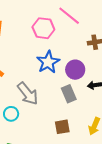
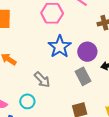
gray arrow: (28, 94) -> (42, 80), size x0.7

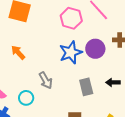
purple circle: (87, 52) -> (95, 49), moved

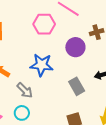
blue star: (71, 52) -> (42, 65), moved, turned -30
gray arrow: (46, 80) -> (25, 90), moved

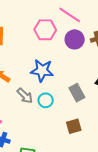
purple circle: (75, 47) -> (75, 39), moved
cyan circle: (22, 113) -> (46, 100), moved

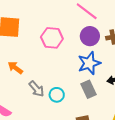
pink hexagon: (45, 30) -> (52, 38), moved
blue star: (42, 71) -> (89, 63), moved, turned -30

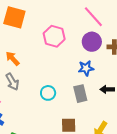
blue star: (89, 63) -> (86, 68), size x0.7
gray arrow: (36, 89) -> (12, 82), moved

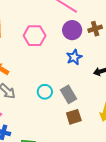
gray rectangle: (80, 94) -> (68, 94), moved

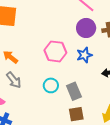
pink hexagon: (35, 36) -> (55, 51), moved

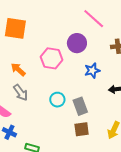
purple circle: (86, 28) -> (77, 43), moved
pink hexagon: (55, 51) -> (52, 58), moved

